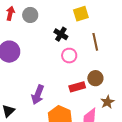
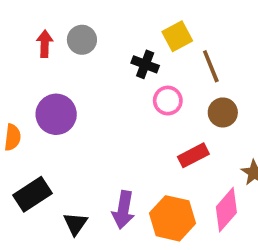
yellow square: (81, 14) -> (177, 36), moved
brown circle: (95, 78) -> (223, 112), moved
purple arrow: (38, 95) -> (123, 210), moved

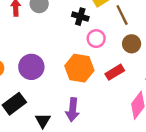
purple circle: (56, 114) -> (31, 67), moved
orange hexagon: (173, 218) -> (79, 68), moved

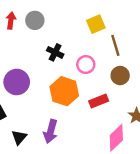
black cross: (80, 17) -> (55, 52), moved

